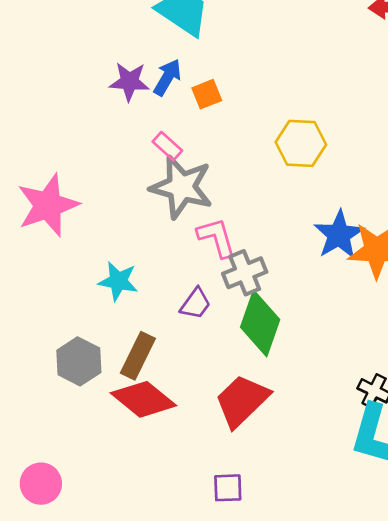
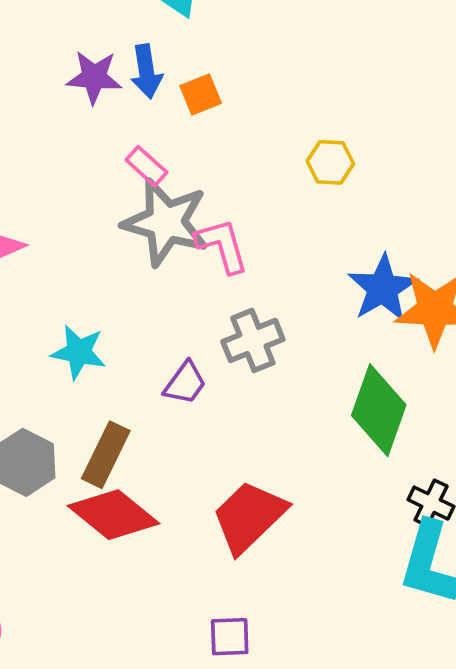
blue arrow: (167, 77) -> (146, 71), turned 141
yellow hexagon: (301, 143) -> (330, 162), size x0.7
pink L-shape: (217, 238) -> (222, 246), moved
green diamond: (260, 323) -> (379, 410), moved

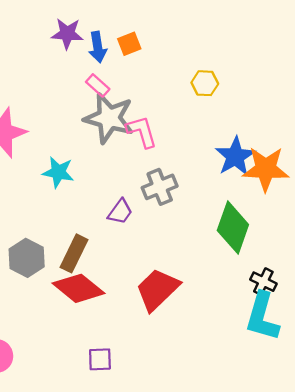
blue arrow: (146, 71) -> (98, 47), moved
cyan star: (79, 352) -> (58, 172), moved
purple square: (230, 637) -> (100, 359), moved

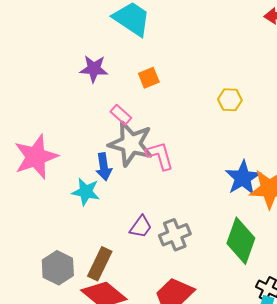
blue arrow: (98, 47) -> (104, 167), moved
yellow hexagon: (205, 83) -> (230, 100), moved
gray cross: (160, 187) -> (175, 235), moved

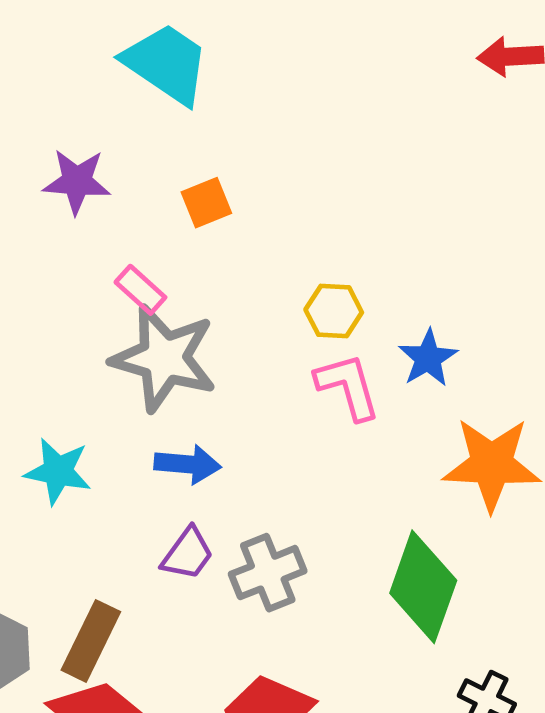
yellow hexagon: (230, 100) -> (334, 311), moved
pink L-shape: (160, 156) -> (348, 386), moved
blue arrow: (104, 167) -> (188, 464), moved, turned -76
blue star: (243, 178) -> (428, 358), moved, size x0.7

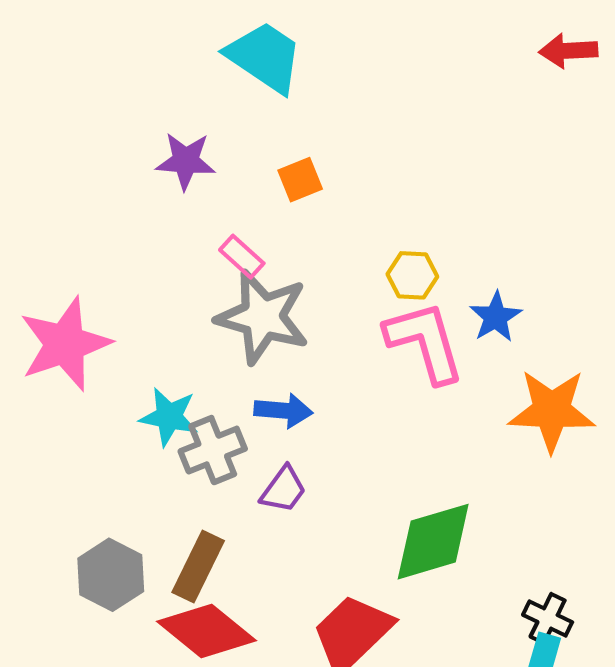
pink L-shape: (348, 386) -> (425, 342), size x1.4
gray cross: (268, 573) -> (213, 450), moved
green diamond: (423, 587) -> (433, 542), moved, turned 54

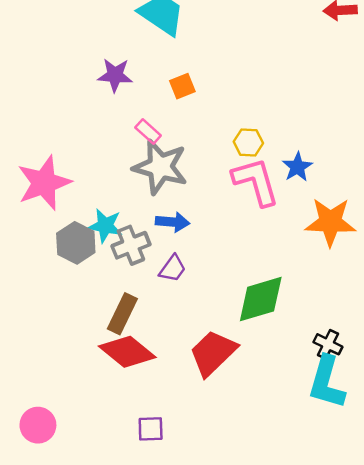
gray hexagon: (111, 575) -> (76, 243), moved

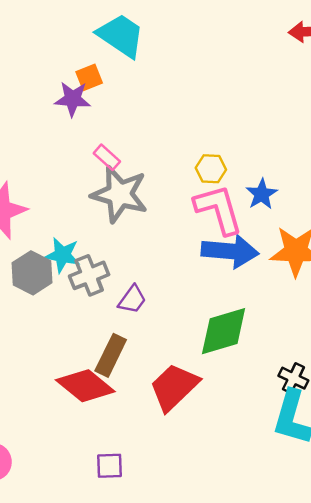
orange square: (182, 86) -> (89, 77), moved
blue arrow: (173, 222) -> (230, 251), moved, size x1.6
brown rectangle: (122, 314) -> (111, 355), moved

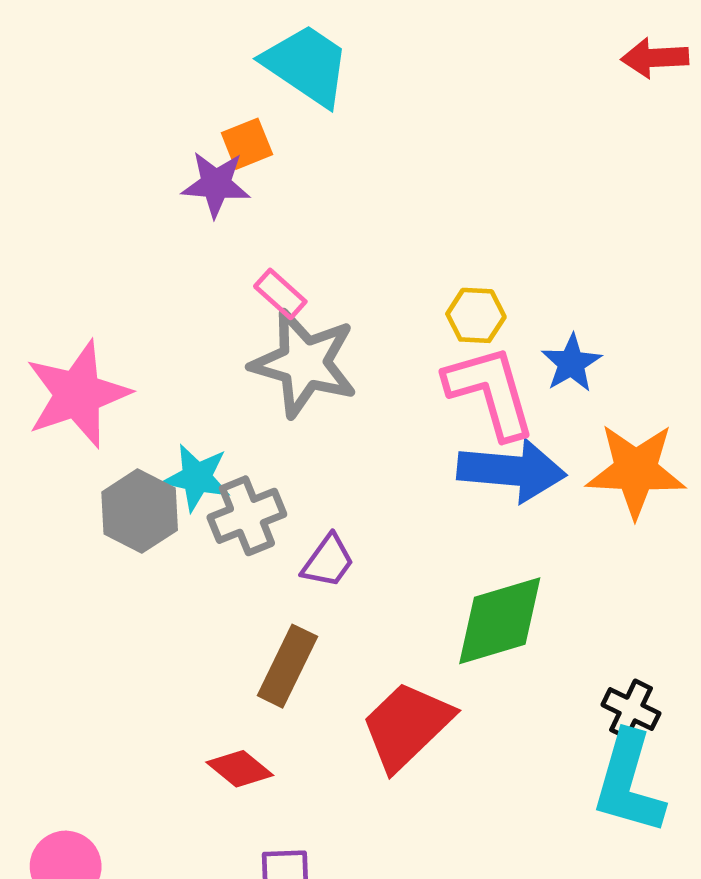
red diamond: (85, 386) -> (240, 769), moved, size x0.6

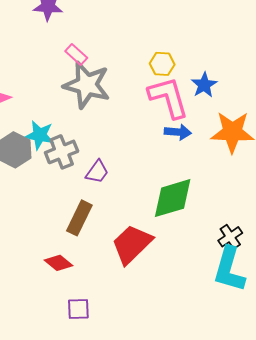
blue arrow: (512, 470) -> (178, 132), size x0.6
black cross: (631, 709) -> (230, 237), turned 30

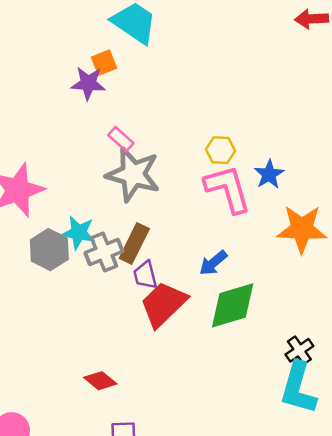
blue arrow: (178, 132) -> (213, 263), moved, turned 135
purple trapezoid: (97, 172) -> (145, 275), turned 130
brown rectangle: (79, 218) -> (134, 244), moved
red trapezoid: (132, 244) -> (163, 304), moved

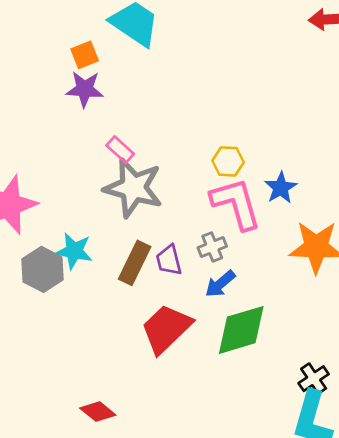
orange square: (104, 63) -> (85, 55), moved
gray cross: (104, 252) -> (212, 247), moved, size x0.7
purple trapezoid: (145, 275) -> (169, 260), moved

